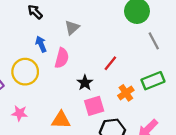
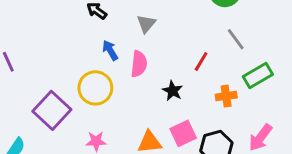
gray line: (154, 41) -> (236, 39), moved
orange cross: (126, 93) -> (226, 96), turned 35
pink square: (94, 106) -> (183, 133), moved

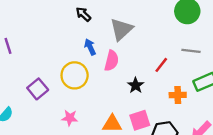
gray triangle: (146, 24) -> (121, 29), size x1.5
gray line: (236, 39) -> (191, 51), turned -54
purple square: (52, 110) -> (38, 89), size x0.7

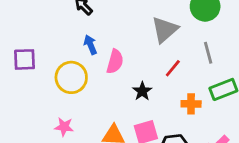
gray triangle: (121, 29) -> (165, 30), moved
gray line: (191, 51) -> (208, 53), turned 66
purple square: (38, 89) -> (24, 59), moved, turned 36

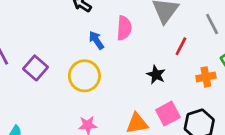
purple square: (24, 59) -> (35, 68), turned -35
pink semicircle: (115, 62) -> (124, 28), moved

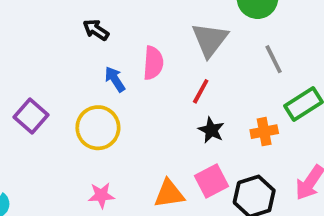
red line: (181, 46) -> (201, 91), moved
black star: (156, 75) -> (211, 130), moved

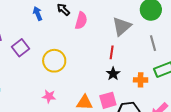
pink semicircle: (153, 63) -> (81, 21), moved
blue arrow: (115, 79) -> (38, 13), moved
red line: (201, 91) -> (112, 52), turned -32

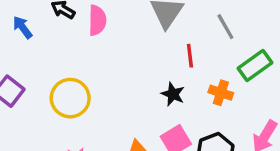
red line: (112, 52) -> (190, 56), moved
orange cross: (141, 80) -> (221, 93), turned 32

